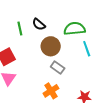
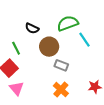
green line: (20, 29) -> (16, 48), moved

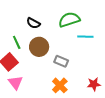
cyan line: (85, 40) -> (85, 37), turned -56
brown circle: (49, 47) -> (39, 47), moved

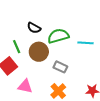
green semicircle: (69, 20) -> (58, 36), moved
pink triangle: (15, 83) -> (25, 86), moved, turned -42

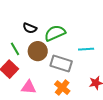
cyan line: (86, 43) -> (86, 49), moved
gray rectangle: (60, 67) -> (61, 63), size x1.5

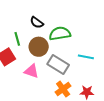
pink triangle: (29, 87) -> (31, 71), moved
orange cross: (62, 88) -> (63, 89), moved

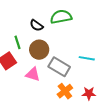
green semicircle: (60, 34) -> (61, 17), moved

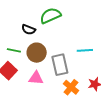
green line: (18, 42) -> (14, 50), turned -48
gray rectangle: (59, 67) -> (60, 65), turned 60

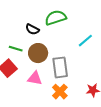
cyan line: (85, 50) -> (85, 41), moved, turned -42
orange cross: (71, 87) -> (60, 92), moved

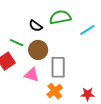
cyan line: (85, 41) -> (87, 30), moved

